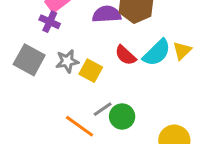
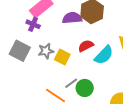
cyan semicircle: (157, 53) -> (104, 55), moved
red semicircle: (125, 55) -> (86, 46), turned 112

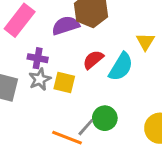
purple cross: (33, 24) -> (38, 58), moved
gray line: (71, 83) -> (86, 127), moved

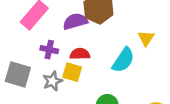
red semicircle: (93, 60) -> (80, 54), moved, turned 36
gray star: (40, 79) -> (52, 81), moved

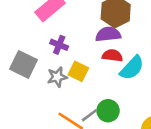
purple semicircle: (75, 21) -> (108, 34), moved
red semicircle: (80, 54) -> (112, 55), moved

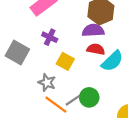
gray star: (57, 77) -> (47, 83), moved, turned 30

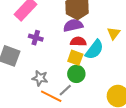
yellow square: (65, 61) -> (75, 58), moved
green circle: (89, 97) -> (76, 74), moved

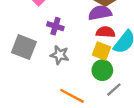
gray star: (40, 78) -> (60, 55), moved
gray line: (65, 90) -> (114, 90), moved

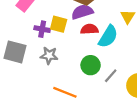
yellow square: (102, 51) -> (59, 24), moved
gray line: (114, 90) -> (111, 76), moved

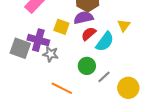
purple cross: (42, 29) -> (38, 40), moved, size x1.5
red semicircle: (89, 29) -> (89, 34), turned -42

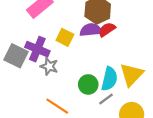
yellow triangle: (124, 25) -> (132, 74), moved, size x1.6
red semicircle: (89, 34) -> (107, 29), moved
cyan semicircle: (105, 42) -> (109, 79), moved, turned -30

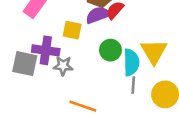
green circle: (88, 84) -> (110, 50), moved
gray line: (106, 99) -> (133, 85), turned -35

